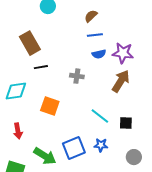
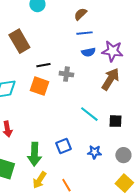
black line: (41, 67) -> (43, 65), moved
orange square: (50, 106) -> (39, 86), moved
blue star: (101, 145) -> (94, 152), moved
blue square: (74, 148) -> (63, 146), size x0.7
green arrow: (45, 156) -> (34, 154), turned 60

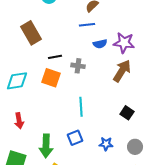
blue line: (84, 33) -> (87, 25), moved
cyan line: (89, 114) -> (81, 107), moved, turned 48
black square: (115, 121) -> (127, 113), turned 32

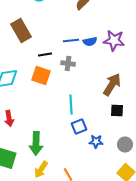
blue line: (87, 25) -> (71, 40), moved
brown arrow: (122, 71) -> (112, 84), moved
black square: (127, 113) -> (117, 110), turned -32
blue square: (75, 138) -> (79, 126), moved

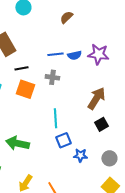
black line: (45, 54) -> (21, 68), moved
black square: (117, 110) -> (101, 124), turned -32
green arrow: (36, 144) -> (17, 143), moved, turned 100

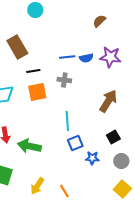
brown semicircle: (66, 17) -> (99, 21), moved
orange square: (25, 89) -> (37, 92), turned -30
black square: (101, 124) -> (113, 137), moved

